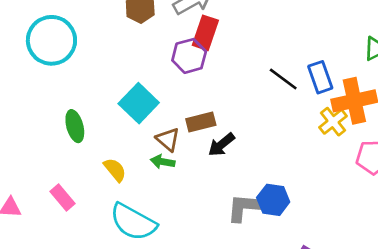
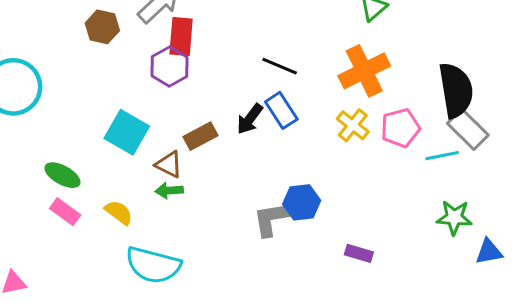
blue rectangle: (320, 77) -> (281, 110), moved
yellow cross: (333, 122) -> (353, 125), moved
green ellipse: (75, 126) -> (62, 175), turned -32
black arrow: (221, 145) -> (250, 119), moved
pink rectangle: (62, 198) -> (65, 212), moved

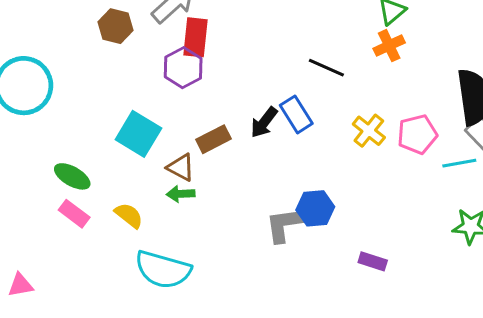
black line: (280, 66) -> (326, 68), moved
orange cross: (364, 71) -> (389, 46), moved, size x0.6

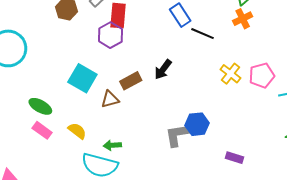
blue rectangle: (296, 114) -> (180, 15), moved
brown triangle: (181, 167) -> (110, 99), turned -42
green arrow: (181, 194) -> (112, 145), moved

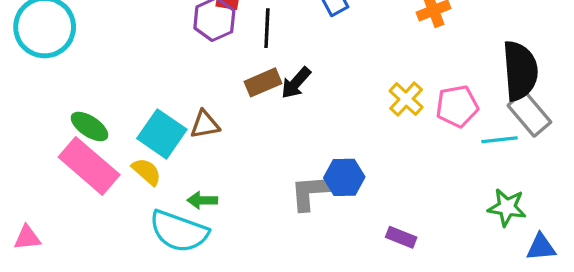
black line: (203, 34) -> (267, 28), moved, turned 65
cyan square: (82, 78) -> (162, 134), moved
brown rectangle: (131, 81) -> (263, 82), moved
pink rectangle: (42, 130) -> (89, 166), size x1.8

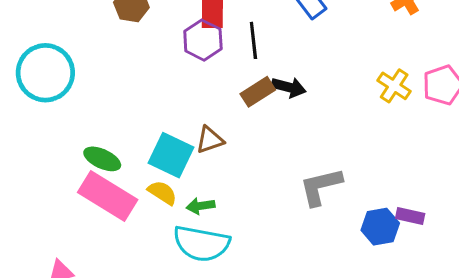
black arrow: (296, 83) -> (289, 87), turned -108
blue hexagon: (344, 177) -> (380, 227), moved
green arrow: (202, 200) -> (201, 206), moved

